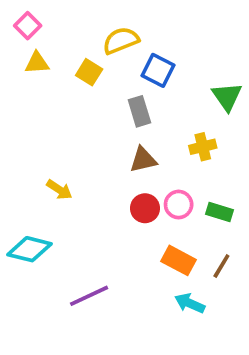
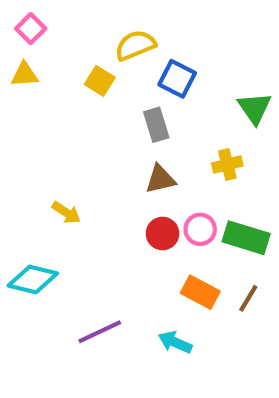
yellow triangle: (37, 63) -> (24, 75), moved
green rectangle: (220, 212) -> (246, 238), size x1.5
cyan arrow: (190, 303) -> (175, 342), moved

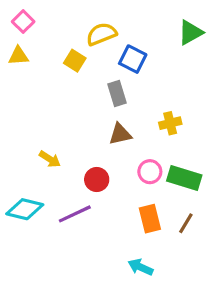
green triangle: (255, 108) -> (191, 32), moved, turned 36
red circle: (163, 234) -> (97, 179), moved
orange rectangle: (200, 292) -> (150, 219), turned 48
purple line: (100, 332) -> (75, 214), moved
cyan arrow: (175, 342) -> (140, 267), moved

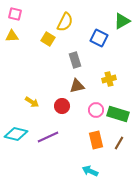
pink square: (23, 22) -> (15, 14), turned -32
yellow semicircle: (101, 34) -> (65, 22), turned 138
blue square: (133, 59) -> (99, 38), moved
red circle: (97, 179) -> (62, 106), moved

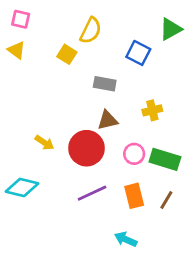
yellow triangle: (12, 36) -> (16, 50), turned 40
gray rectangle: (75, 60) -> (105, 84), turned -63
red circle: (62, 106) -> (86, 148), size x1.6
purple line: (48, 137) -> (92, 193), moved

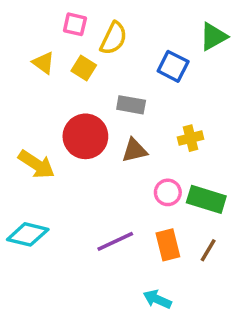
pink square: (21, 19) -> (75, 24), moved
yellow triangle: (16, 50) -> (43, 63), moved
yellow arrow: (44, 143) -> (36, 164), moved, size x1.5
red circle: (86, 148) -> (85, 136), moved

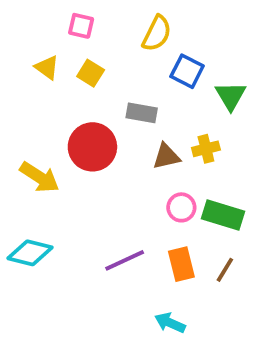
green triangle: (213, 37) -> (231, 96), moved, turned -32
yellow semicircle: (113, 38) -> (157, 33), moved
brown triangle: (135, 150) -> (166, 156), moved

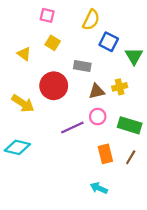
yellow triangle: (47, 67) -> (24, 54), moved
pink circle: (181, 207) -> (98, 117), moved
purple line: (125, 260) -> (72, 128), moved

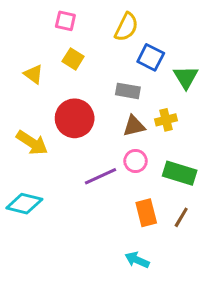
gray rectangle: (82, 66) -> (128, 91), moved

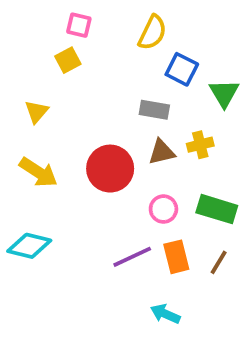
yellow square: (73, 59) -> (68, 60), moved, turned 30
yellow triangle: (33, 74) -> (37, 112), moved, turned 35
red circle: (75, 118) -> (110, 169), moved
pink circle: (136, 161) -> (163, 209), moved
purple line: (100, 176) -> (132, 257), moved

